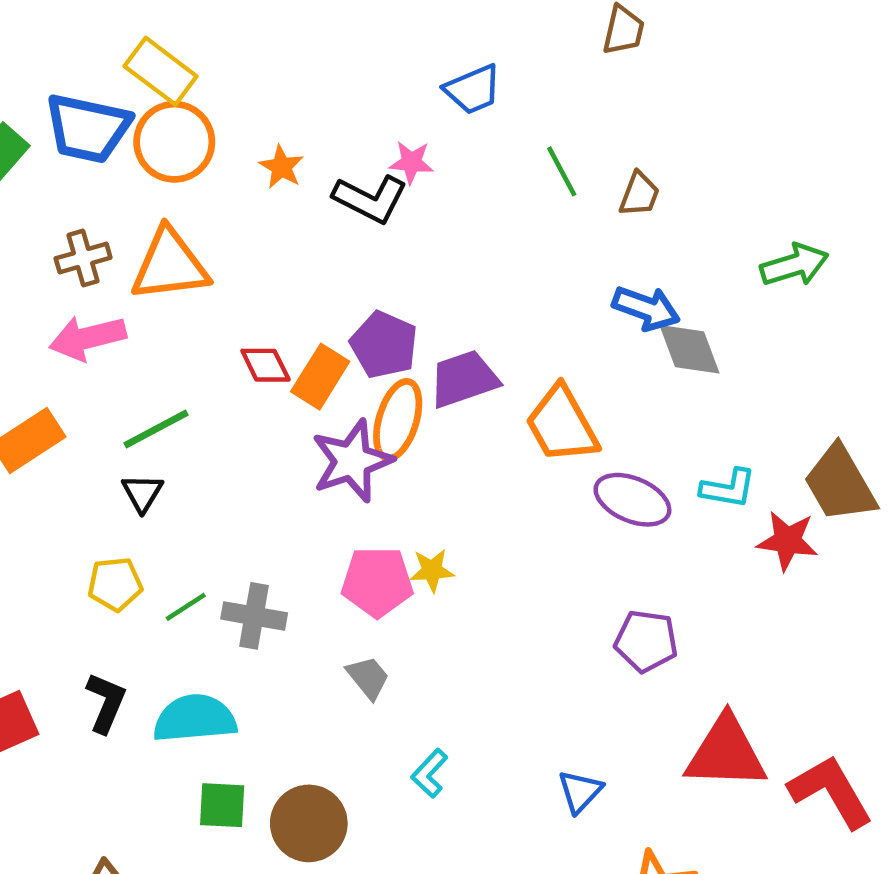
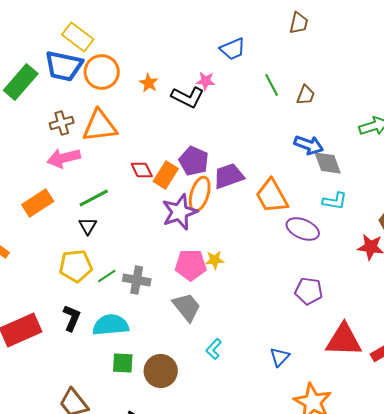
yellow rectangle: (161, 71) -> (78, 37), moved
cyan L-shape: (728, 488) -> (335, 201), moved
yellow pentagon: (115, 584) -> (76, 266), size x1.4
gray trapezoid: (368, 678) -> (187, 307), size x1.5

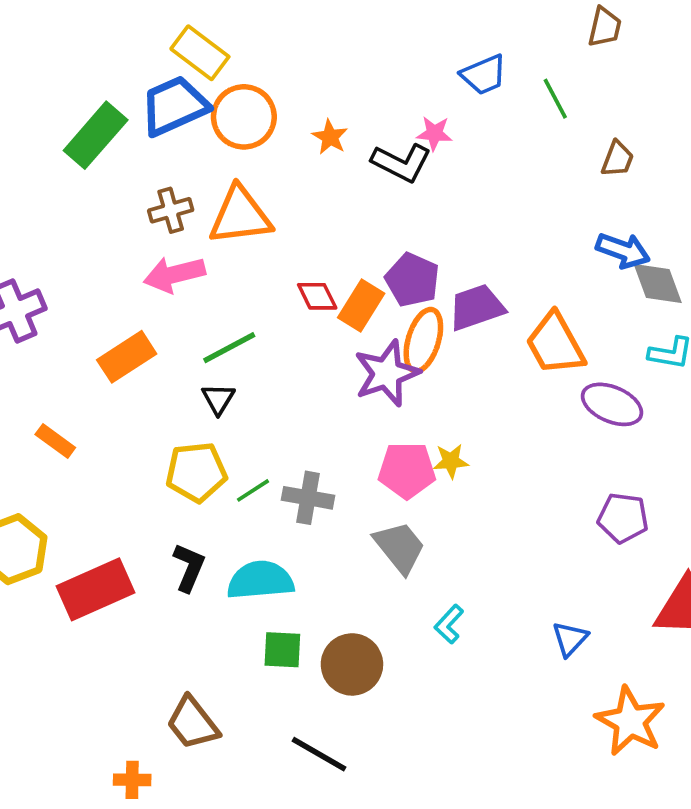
blue trapezoid: (64, 66) -> (174, 106), turned 144
green line: (272, 85) -> (555, 99), moved

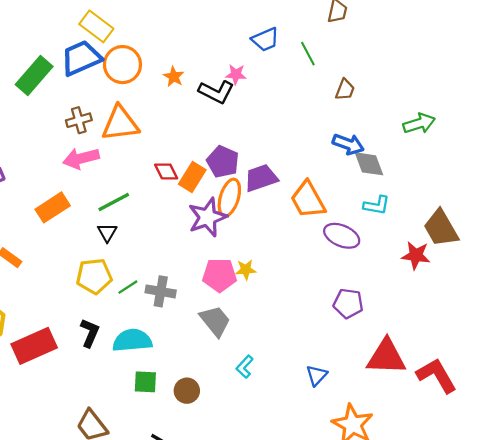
brown circle: (352, 664) -> (187, 391), size x0.7

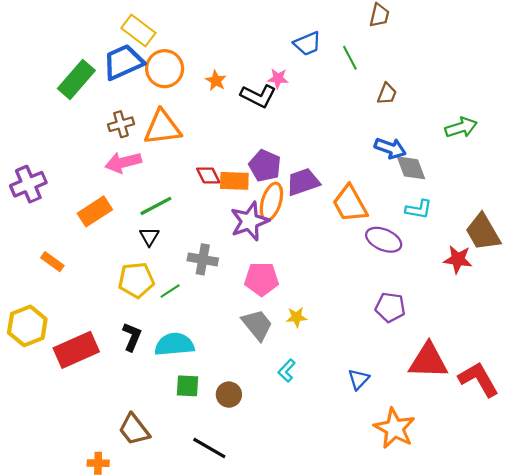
orange rectangle: (192, 177) -> (234, 181), turned 60
yellow star: (246, 270) -> (296, 317), moved
gray cross: (161, 291) -> (203, 259), moved

